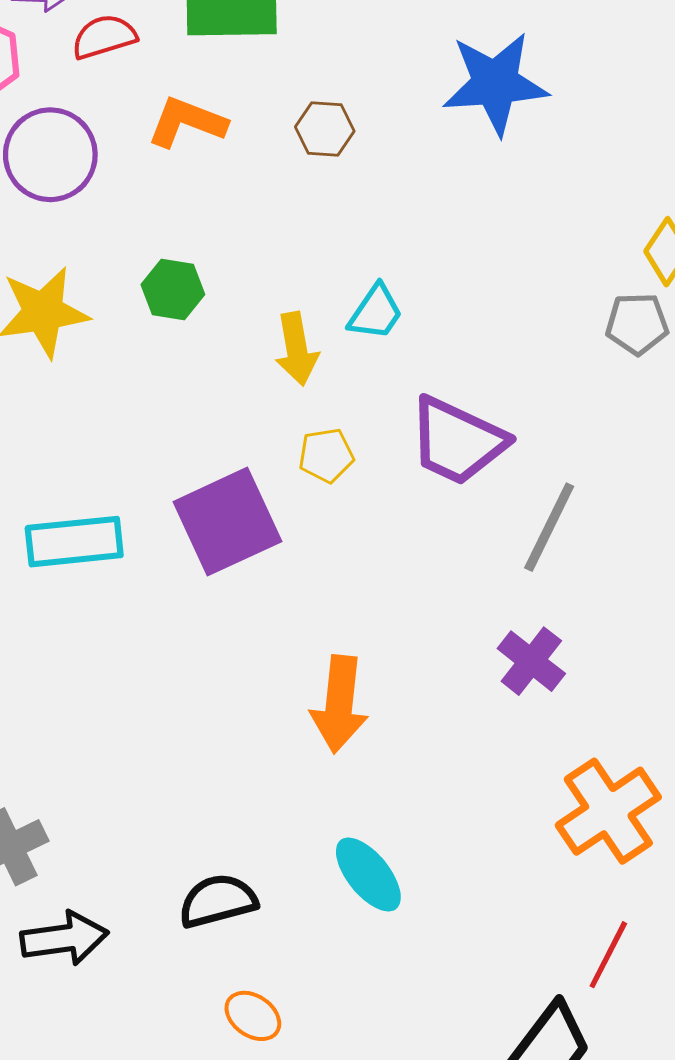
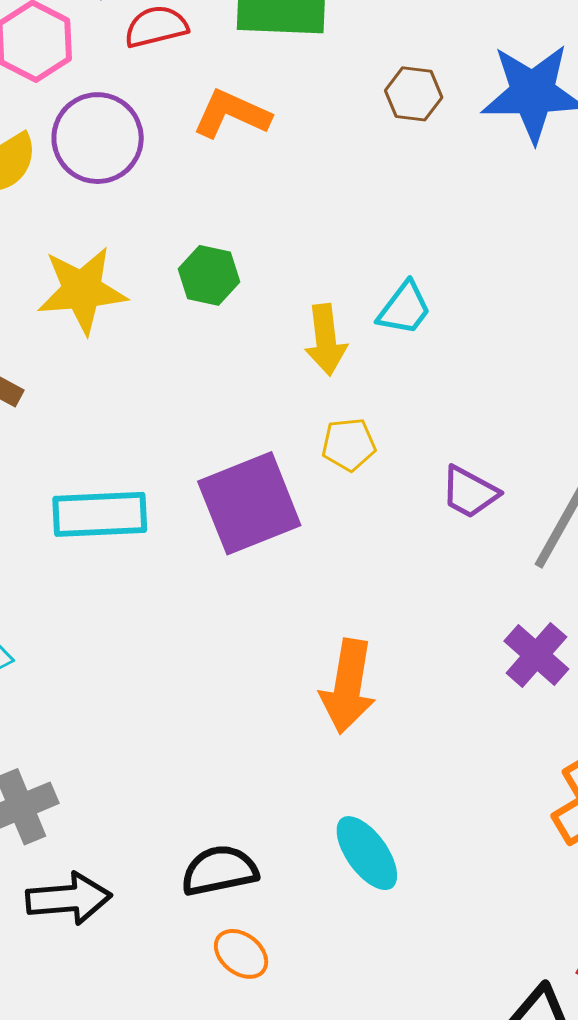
brown hexagon: (325, 129) -> (414, 94), moved
purple trapezoid: (457, 441) -> (470, 492), moved, size x0.6
orange ellipse: (253, 1016) -> (241, 954), moved

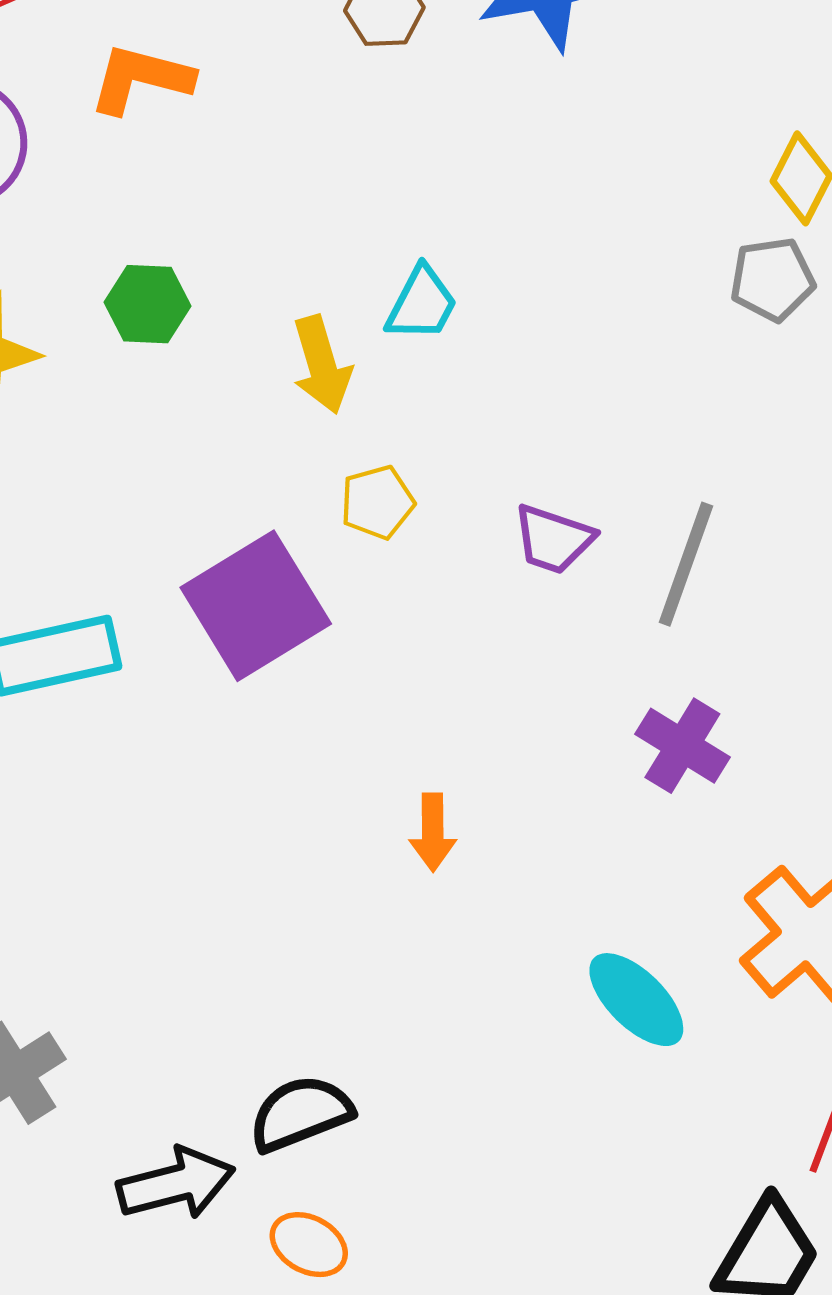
orange arrow: (348, 686) -> (433, 832), size x0.6
cyan ellipse: (367, 853) -> (636, 1000), moved
black arrow: (69, 899) -> (176, 1184), moved
orange ellipse: (241, 954) -> (309, 1245), moved

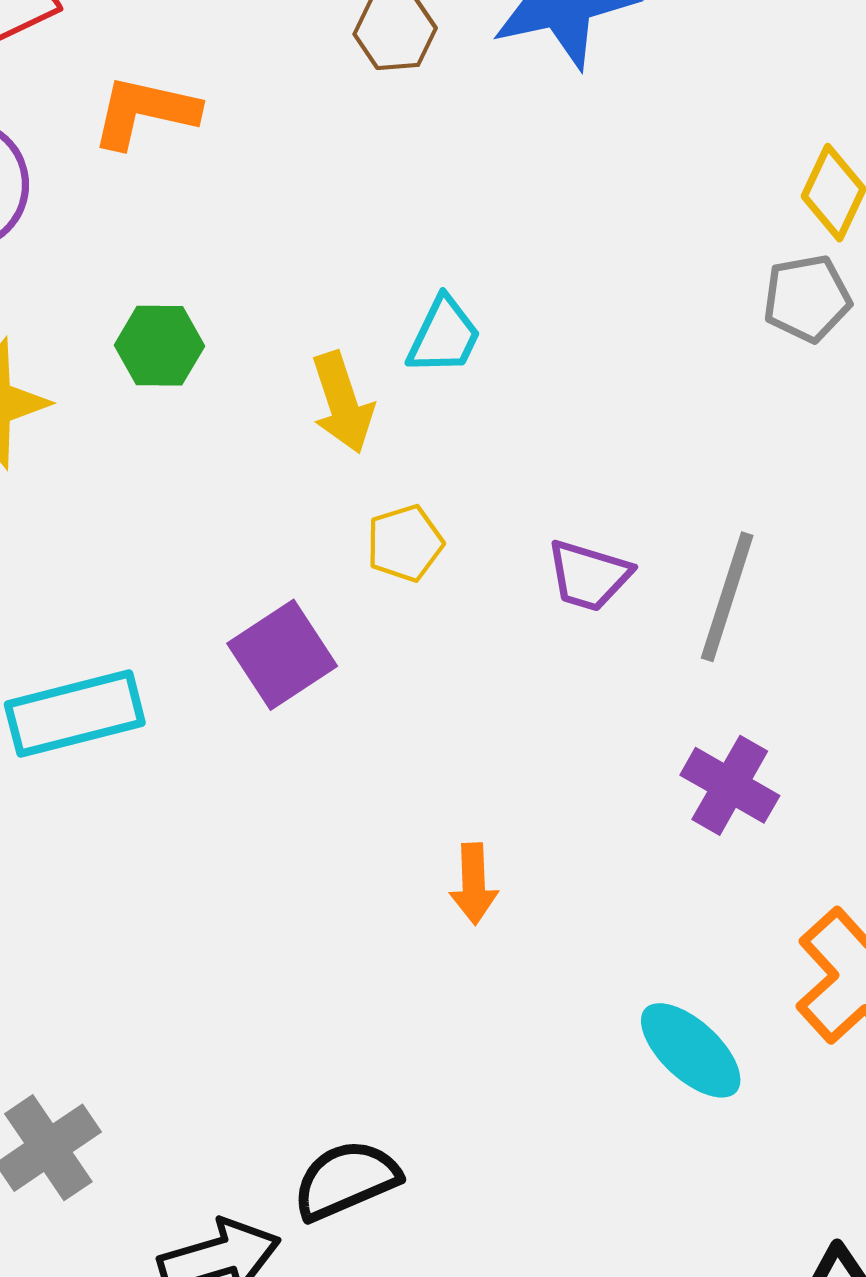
purple square: (256, 606) -> (282, 655), size x0.7

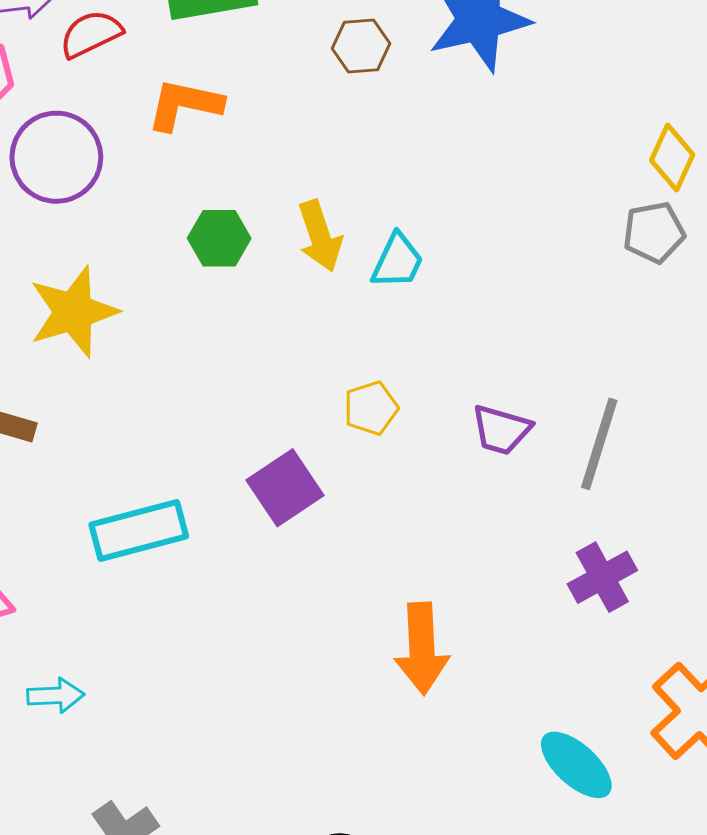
green hexagon: (159, 346) -> (219, 238), moved
yellow arrow: (342, 402) -> (320, 236), moved
purple cross: (730, 785) -> (602, 577), turned 32
orange arrow: (474, 884) -> (422, 648), size x1.6

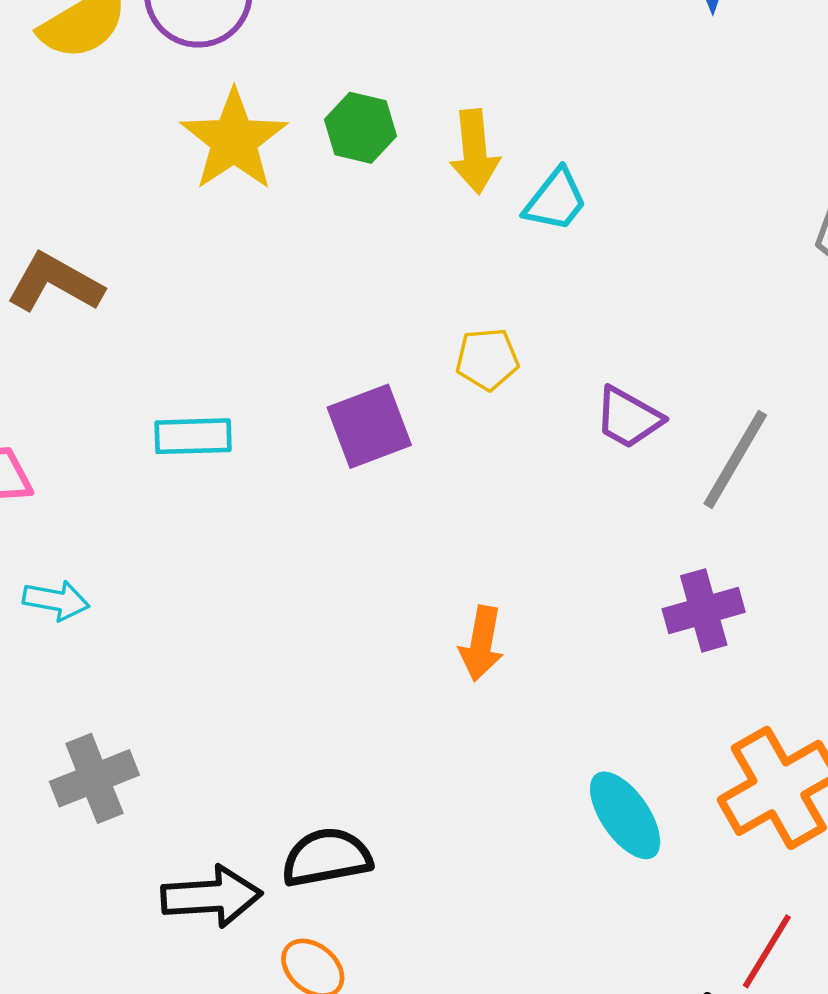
yellow star: (73, 312) -> (234, 140), moved, turned -30
cyan rectangle: (139, 531) -> (193, 436), size x0.7
orange arrow: (422, 648) -> (481, 643), size x0.7

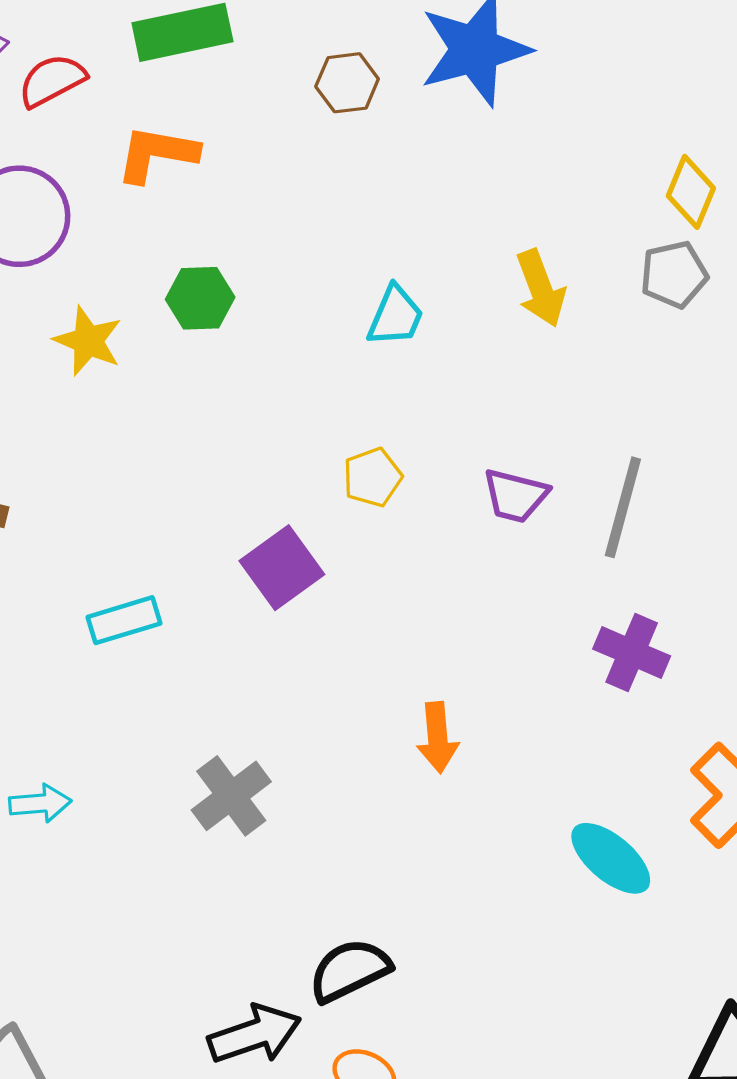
yellow star: (234, 140) -> (88, 341), size x0.7
yellow arrow: (475, 152) -> (541, 288), moved
purple cross: (704, 610) -> (632, 653), turned -36
gray cross: (94, 778) -> (231, 796), moved

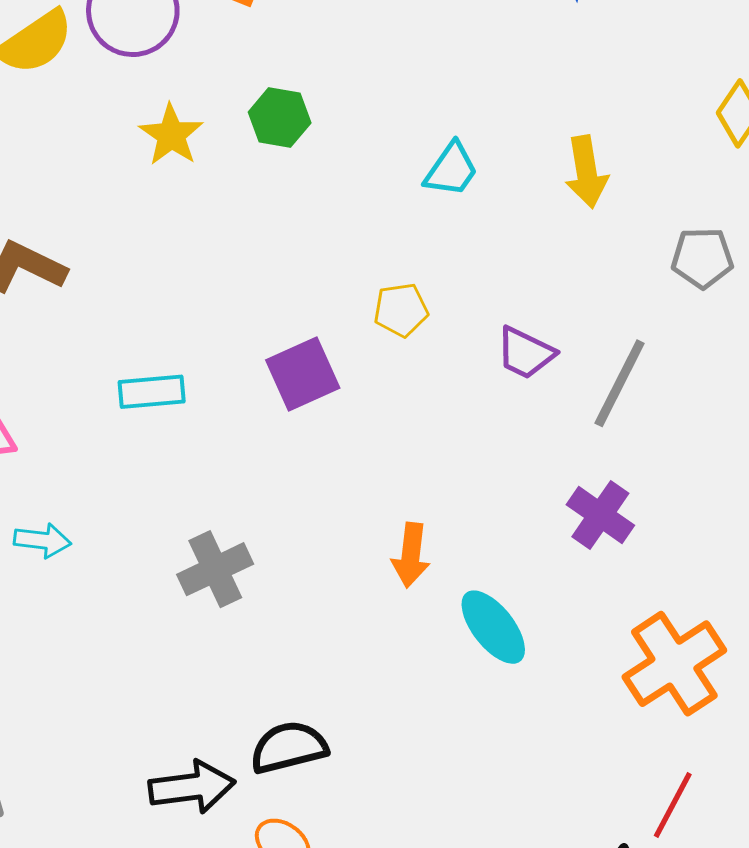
gray pentagon: (674, 274) -> (702, 258), moved
cyan ellipse: (611, 858) -> (493, 627), moved

